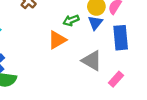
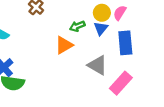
pink rectangle: (116, 79) -> (121, 83), size x1.5

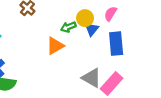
yellow circle: (102, 13) -> (85, 18), moved
gray triangle: (97, 65) -> (92, 78), moved

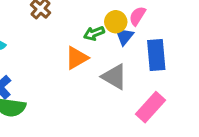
pink semicircle: (110, 14) -> (137, 16), moved
gray triangle: (92, 78) -> (114, 77), moved

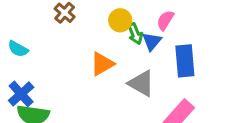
yellow circle: (116, 22) -> (120, 20), moved
green arrow: (94, 33) -> (135, 34), moved, turned -90

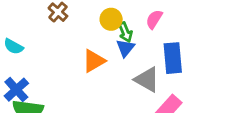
blue triangle: (152, 41) -> (125, 48), moved
gray triangle: (141, 83) -> (147, 80), moved

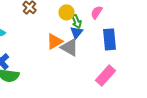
gray triangle: (147, 80) -> (70, 47), moved

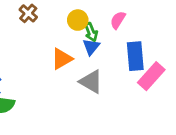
gray triangle: (70, 47) -> (91, 82), moved
pink rectangle: (106, 75) -> (151, 76), moved

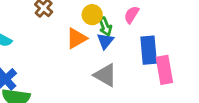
orange triangle: (62, 59) -> (76, 38), moved
pink rectangle: (151, 76) -> (164, 70), turned -52

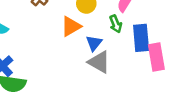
green arrow: (105, 26) -> (116, 24), moved
blue triangle: (105, 41) -> (94, 43), moved

